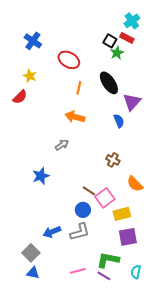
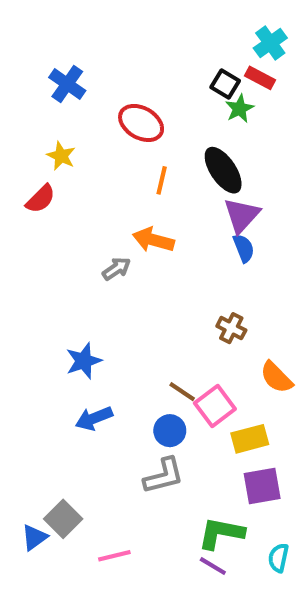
purple triangle: (132, 102) -> (242, 215), moved
gray arrow: (62, 145) -> (116, 269), moved
blue arrow: (52, 232) -> (94, 418), moved
pink line: (78, 271) -> (114, 556), moved
blue triangle: (33, 273) -> (34, 537), moved, turned -48

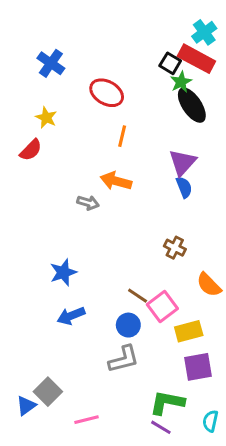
red rectangle: (260, 78) -> (196, 59), size x1.6
black ellipse: (223, 170) -> (192, 105), moved
gray arrow: (116, 269) -> (88, 203), turned 50

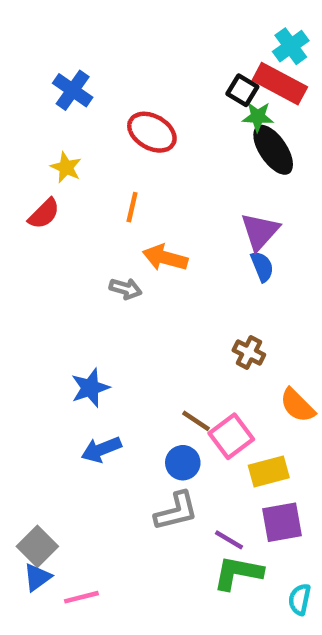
green star: (181, 82) -> (258, 117), turned 30
orange line: (122, 136) -> (132, 207), moved
gray square: (48, 392) -> (37, 546), moved
pink line: (87, 420) -> (81, 597), moved
purple line: (161, 427) -> (229, 540), moved

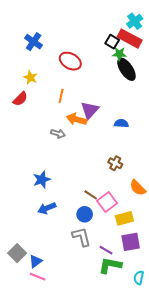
purple triangle: (260, 231) -> (90, 110), moved
blue semicircle: (262, 267) -> (121, 123), turned -64
gray L-shape: (176, 511) -> (82, 237), turned -90
blue triangle: (37, 577) -> (36, 261), moved
pink line: (81, 597) -> (38, 277), turned 35

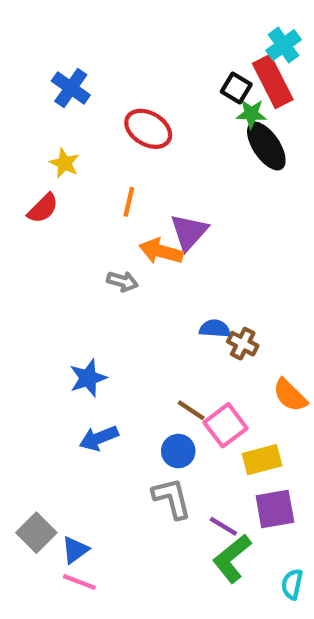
red rectangle: (130, 39) -> (273, 82), turned 35
blue semicircle: (121, 123) -> (215, 329), moved
green L-shape: (110, 265) -> (232, 558), turned -50

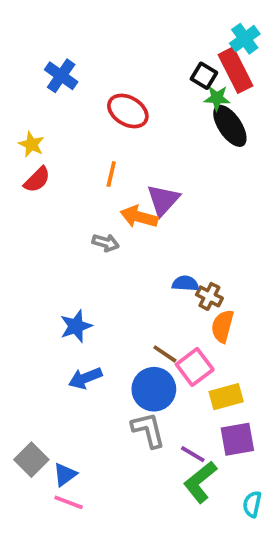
yellow star: (64, 163) -> (31, 144), moved
orange semicircle: (290, 395) -> (222, 326), moved, turned 60
blue circle: (178, 451) -> (154, 389), size x1.5

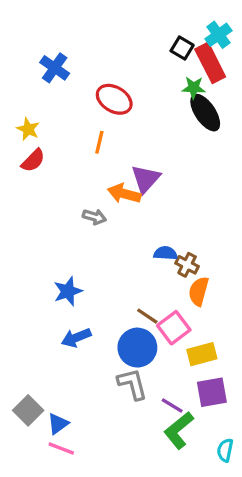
black square: (204, 76) -> (182, 48), moved
orange line: (111, 174) -> (99, 142), moved

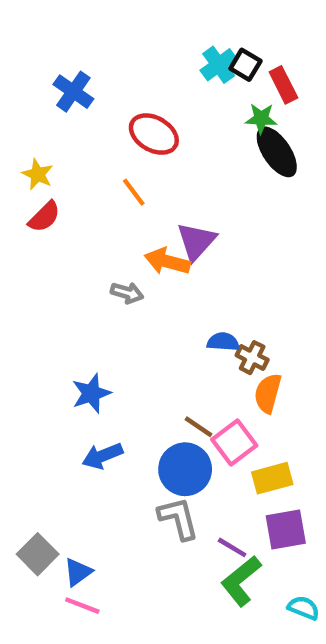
cyan cross: (218, 35) -> (219, 65), moved
red rectangle: (210, 63) -> (283, 85), size x0.7
orange line: (99, 142) -> (134, 192), turned -50
cyan semicircle: (225, 450) -> (304, 608), turned 100

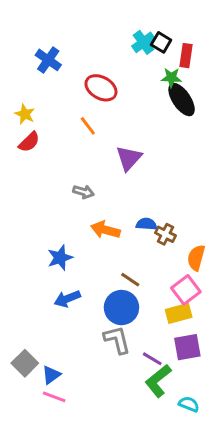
red rectangle: (283, 85) -> (186, 56), turned 35
orange arrow: (167, 261) -> (105, 230), moved
orange semicircle: (268, 393) -> (196, 258), moved
pink square: (234, 442) -> (186, 290), moved
cyan semicircle: (304, 608) -> (189, 404), moved

